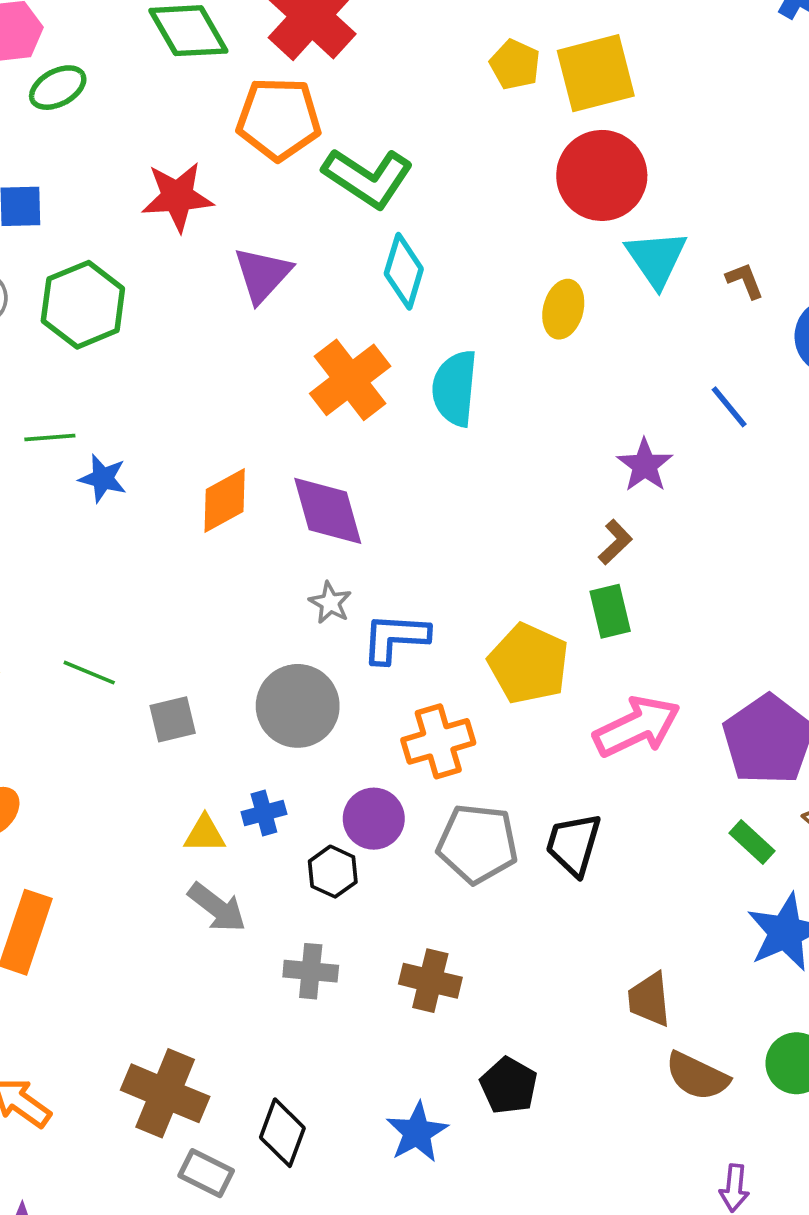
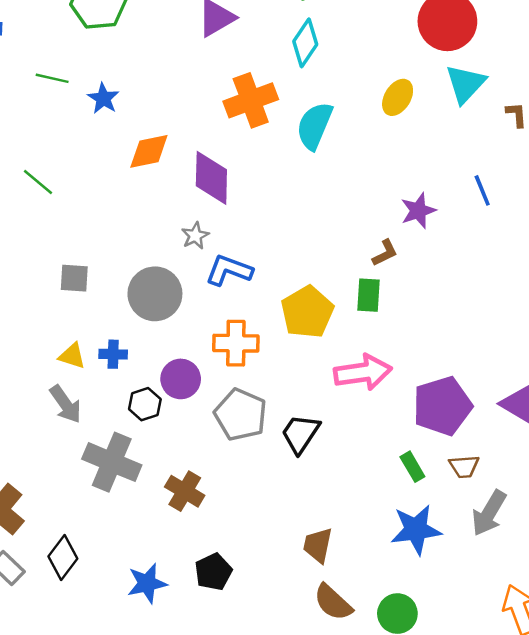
blue star: (103, 478) -> (103, 98), moved
green line: (89, 673) -> (38, 182), moved
gray cross: (311, 971) -> (112, 462), size x1.6

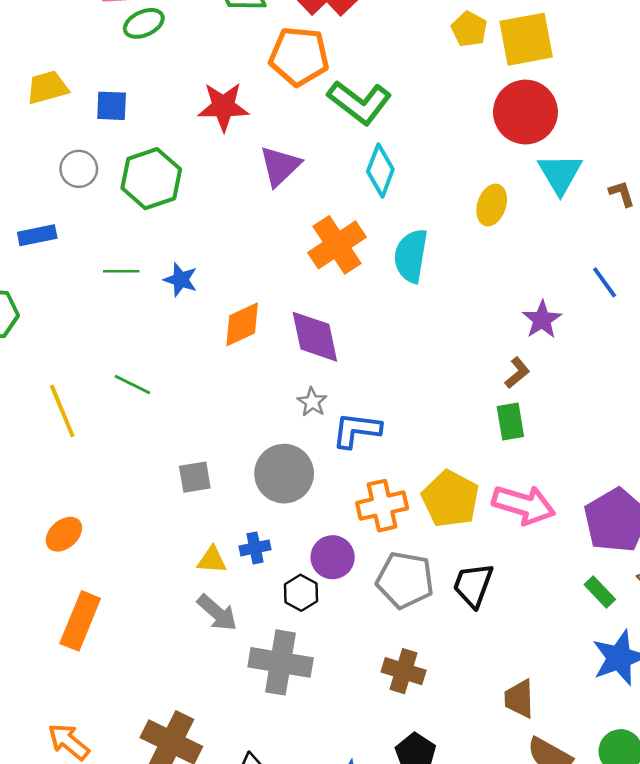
yellow pentagon: (307, 312) -> (450, 499), moved
pink arrow: (363, 372) -> (524, 505), turned 38
brown cross: (185, 491) -> (404, 671), moved

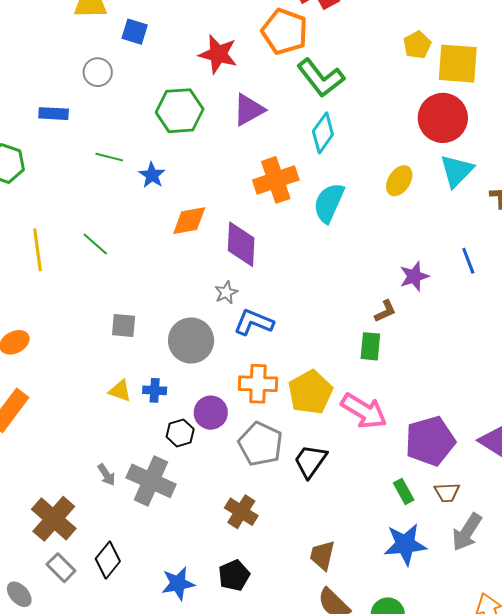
green hexagon: (151, 179) -> (180, 111), moved
gray arrow: (217, 613) -> (106, 475), moved, size x0.7

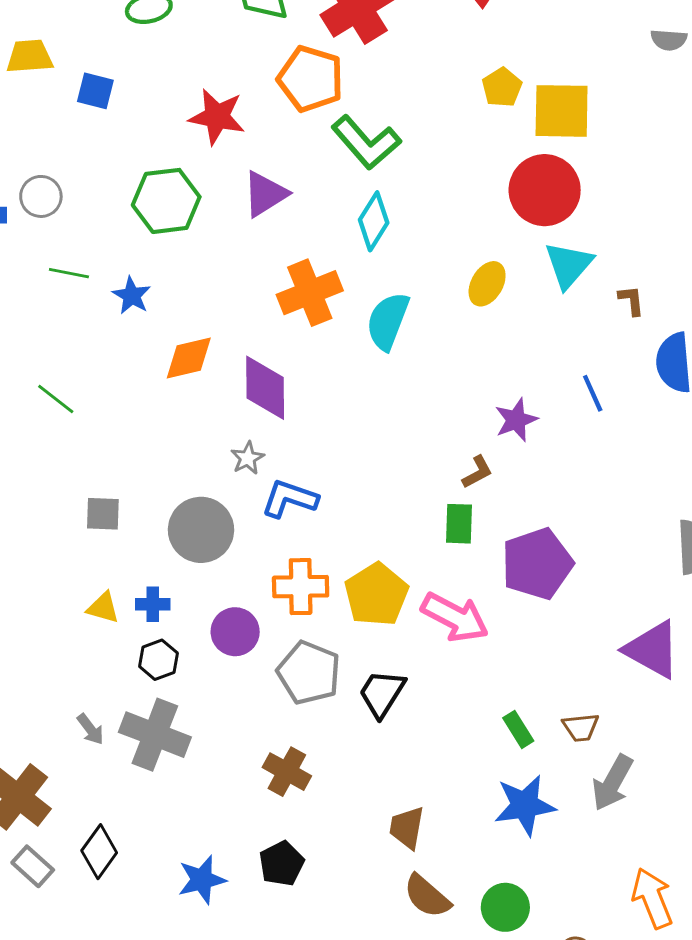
gray circle: (98, 72) -> (41, 196), moved
black hexagon: (180, 433) -> (158, 660), moved
purple pentagon: (430, 441) -> (537, 564), moved

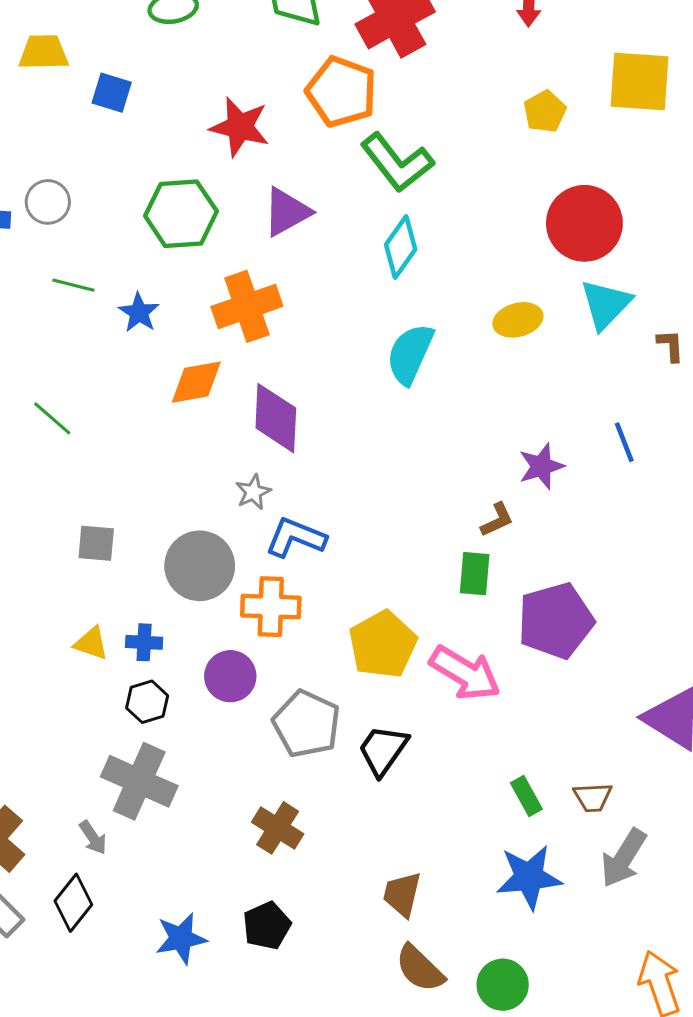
yellow square: (562, 111) -> (639, 82), moved
yellow ellipse: (487, 284) -> (518, 320), turned 42
orange cross: (310, 293) -> (247, 306), moved
orange cross: (301, 587) -> (271, 607), moved
gray arrow: (90, 729) -> (93, 838), moved

